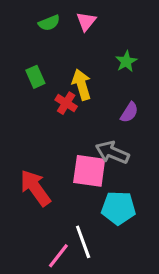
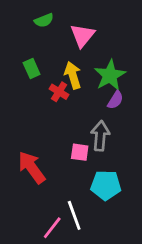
pink triangle: (86, 21) -> (82, 35), moved, size x1.4
green star: (126, 61) -> (110, 75), moved, size x1.6
gray arrow: (112, 152) -> (100, 136), turned 72
pink square: (89, 171) -> (80, 152), size x0.6

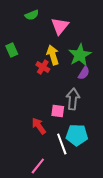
green rectangle: (32, 68) -> (12, 50), moved
red arrow: (32, 167) -> (39, 126), moved, size x0.7
white line: (74, 215) -> (62, 144), moved

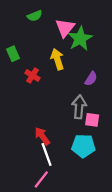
green star: (80, 55) -> (80, 39), moved
red cross: (43, 67) -> (33, 75), moved
pink square: (58, 111) -> (92, 120), moved
white line: (62, 144) -> (47, 154), moved

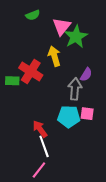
green rectangle: (13, 54) -> (12, 81), moved, turned -64
red cross: (33, 75) -> (31, 72), size x1.6
gray arrow: (79, 107) -> (75, 89), moved
cyan pentagon: (83, 146) -> (69, 117), moved

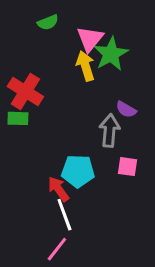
yellow arrow: (54, 56) -> (85, 66), moved
red cross: (31, 72) -> (25, 91), moved
purple semicircle: (86, 75) -> (126, 109), turned 88
cyan pentagon: (69, 117) -> (78, 171), moved

